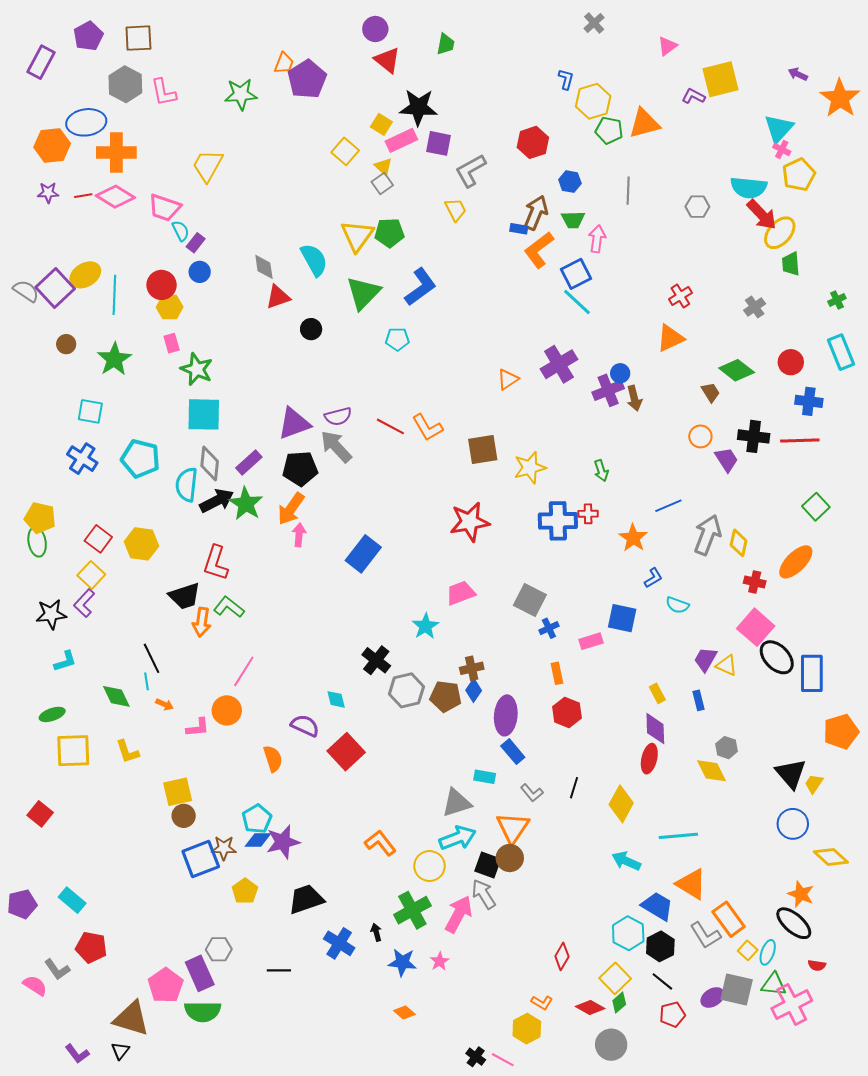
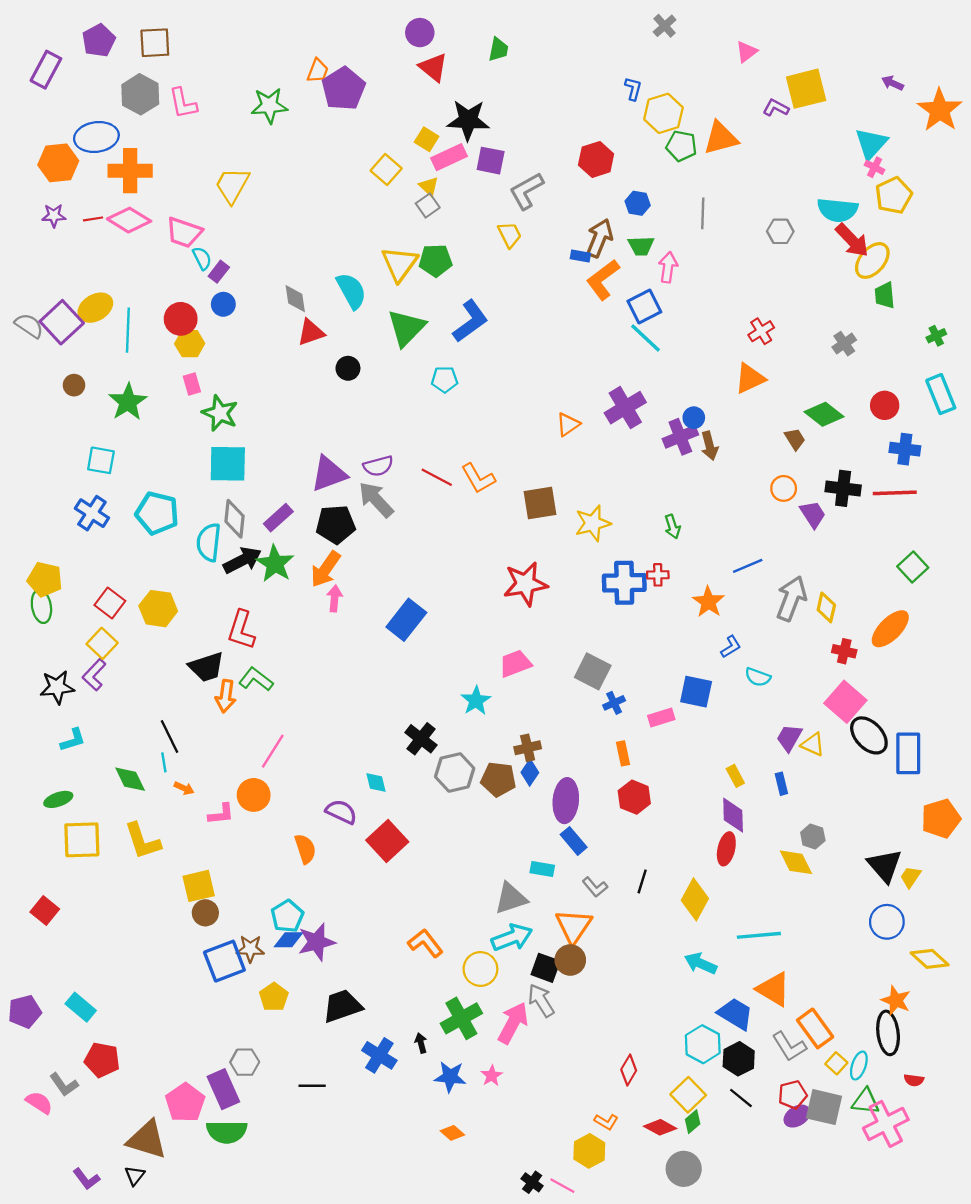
yellow L-shape: (127, 752) -> (142, 841), size x1.4
black ellipse: (794, 923) -> (888, 1033), turned 42
red pentagon: (672, 1015) -> (793, 1095), moved

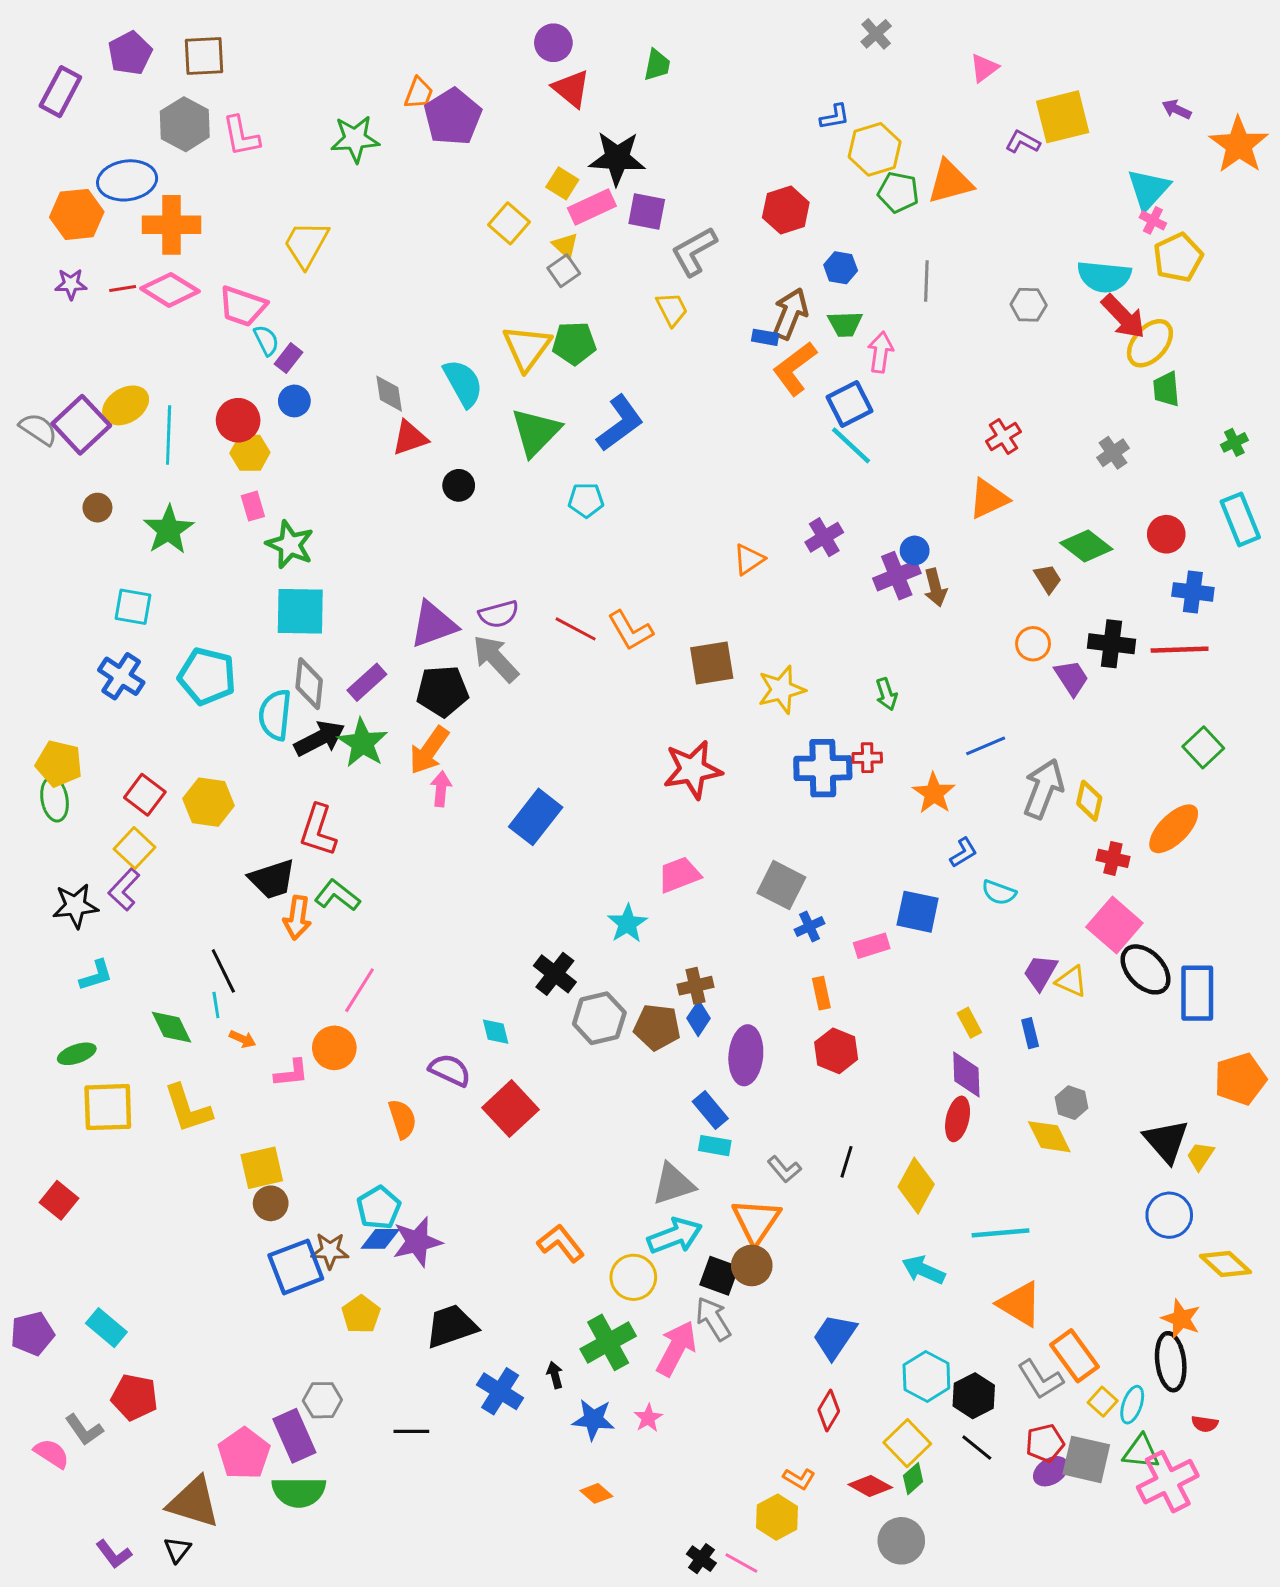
blue L-shape: (633, 89) -> (835, 117), turned 65
purple cross: (625, 408) -> (824, 537), size x0.7
blue rectangle: (574, 841) -> (710, 1110), moved
blue trapezoid: (735, 1014) -> (835, 1337), moved, turned -87

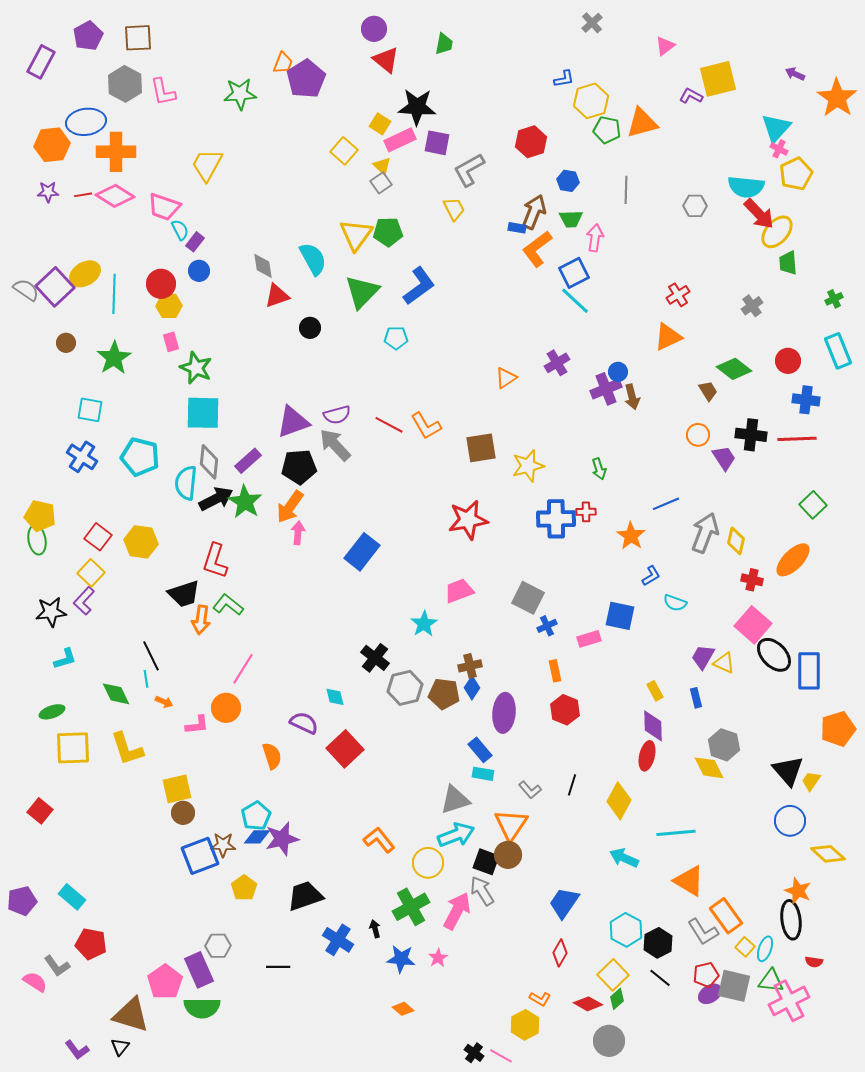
gray hexagon: (1072, 1103) -> (724, 745), size x1.4

